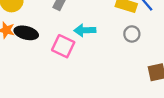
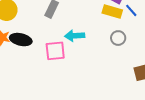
pink square: (63, 46) -> (55, 51), turned -30

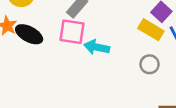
pink square: (55, 51) -> (72, 32), moved

